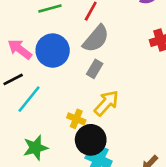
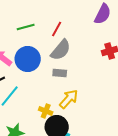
gray rectangle: (95, 69) -> (60, 73), turned 64

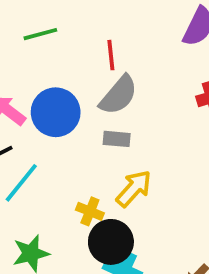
green line: (26, 27) -> (40, 34), moved
red line: (57, 29) -> (111, 55), turned -35

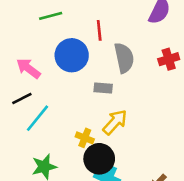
gray semicircle: (119, 95) -> (124, 58), moved, turned -52
blue circle: (56, 112) -> (72, 55), moved

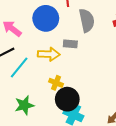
yellow arrow: (115, 122) -> (49, 54), moved, turned 50

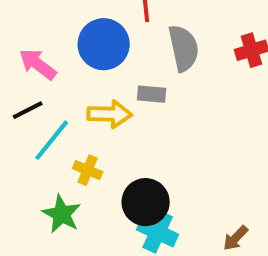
yellow cross: (56, 83) -> (88, 170), moved
green star: (24, 105) -> (62, 214), turned -30

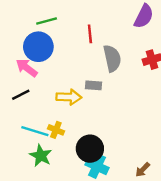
blue circle: (104, 44) -> (38, 47), moved
cyan line: (52, 140) -> (35, 131), moved, turned 68

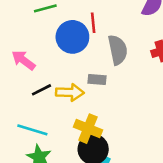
blue circle: (38, 47) -> (72, 37), moved
black line: (21, 95) -> (41, 90), moved
yellow cross: (56, 130) -> (88, 129), moved, size x1.5

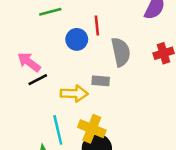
blue circle: (72, 37) -> (77, 39), size x0.7
black line: (41, 90) -> (38, 80), moved
cyan line: (32, 130) -> (58, 130), moved, turned 60

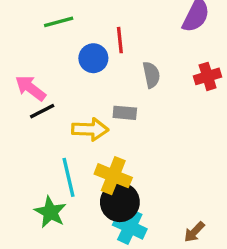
gray semicircle: (121, 52) -> (151, 75), size x0.7

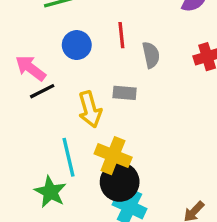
red line: (120, 40) -> (121, 35), moved
blue circle: (93, 58) -> (77, 45), moved
yellow arrow: (90, 129) -> (90, 109), turned 72

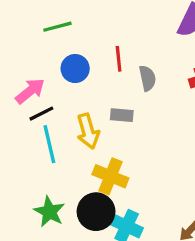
pink arrow: (31, 68) -> (30, 91), turned 104
cyan line: (68, 157) -> (49, 144), moved
black circle: (120, 182) -> (96, 212), moved

